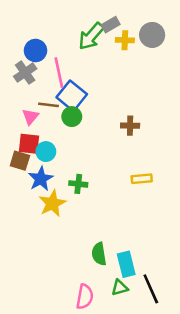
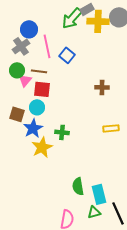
yellow cross: (125, 40) -> (98, 21), size x1.5
blue square: (72, 96) -> (67, 55), moved, size x0.7
green circle: (72, 117) -> (17, 70), moved
red square: (29, 144) -> (42, 89), moved

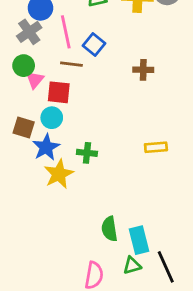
brown line: (39, 71) -> (71, 64), moved
brown cross: (102, 87) -> (143, 70), moved

